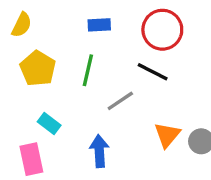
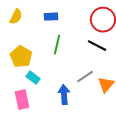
blue rectangle: (99, 25) -> (51, 17), moved
yellow pentagon: (38, 69) -> (21, 57), moved
gray line: (120, 101) -> (85, 77), moved

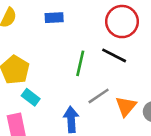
green line: (57, 45) -> (80, 63), moved

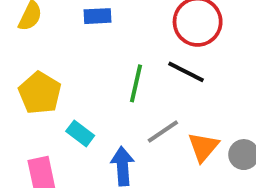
cyan rectangle: (31, 97) -> (80, 133), moved

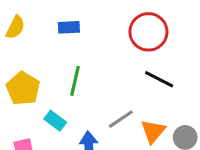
black line: (186, 72) -> (159, 79), moved
green line: (136, 83) -> (75, 81), moved

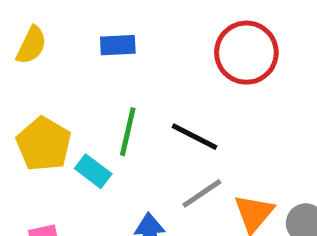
black line: (159, 79) -> (194, 137), moved
cyan rectangle: (55, 121) -> (93, 171), moved

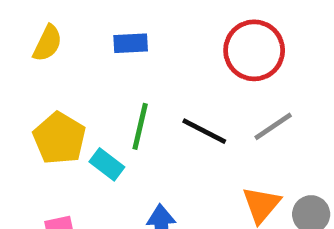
gray line: (202, 193) -> (273, 126), moved

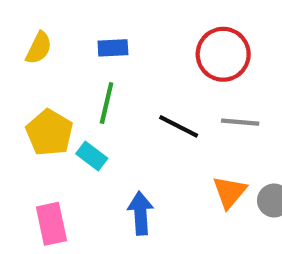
green line: (140, 126) -> (107, 103), moved
gray line: (273, 126) -> (240, 122), turned 39

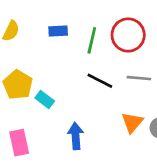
green line: (107, 103) -> (92, 40), moved

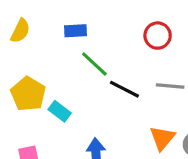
red circle: (128, 35) -> (158, 36), size x0.7
green line: (92, 40) -> (94, 64), moved, turned -60

